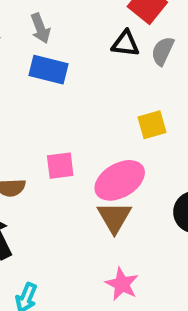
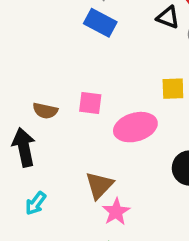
brown triangle: (114, 217) -> (99, 185), moved

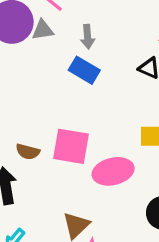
pink square: (90, 103) -> (71, 146), size x1.6

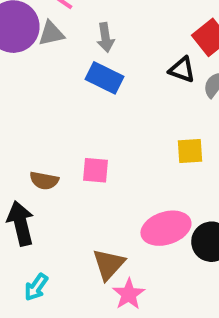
pink square: (71, 146) -> (95, 170), size x0.6
pink ellipse: (113, 171) -> (166, 228), moved

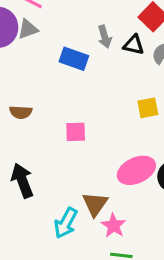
gray arrow: (105, 38) -> (105, 37), moved
brown semicircle: (44, 181) -> (21, 112), moved
cyan arrow: (36, 287) -> (66, 223), moved, size x1.4

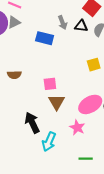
black arrow: (22, 180) -> (32, 123), moved
brown triangle: (95, 204) -> (57, 102), moved
pink star: (114, 226) -> (77, 127), moved

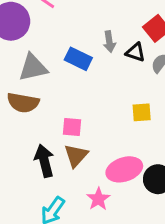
gray triangle: (14, 22) -> (33, 68), moved, size x1.5
brown semicircle: (14, 75) -> (23, 103), size x1.5
black arrow: (32, 123) -> (44, 161), moved

